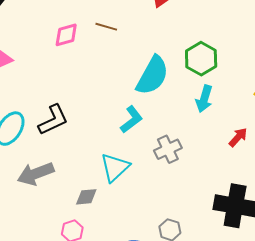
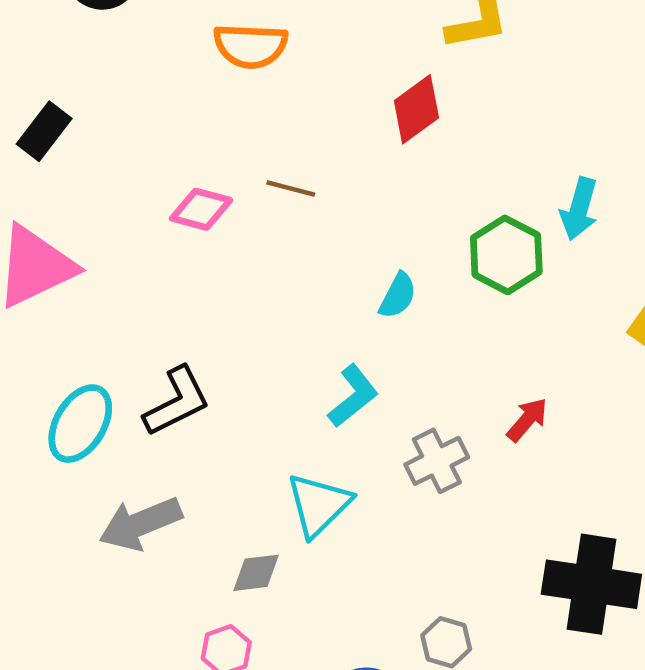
pink diamond: (66, 35) -> (201, 209), turned 32
cyan semicircle: (152, 75) -> (398, 296), size x0.5
cyan arrow: (204, 99) -> (579, 209), moved
red arrow: (238, 137) -> (527, 420), moved

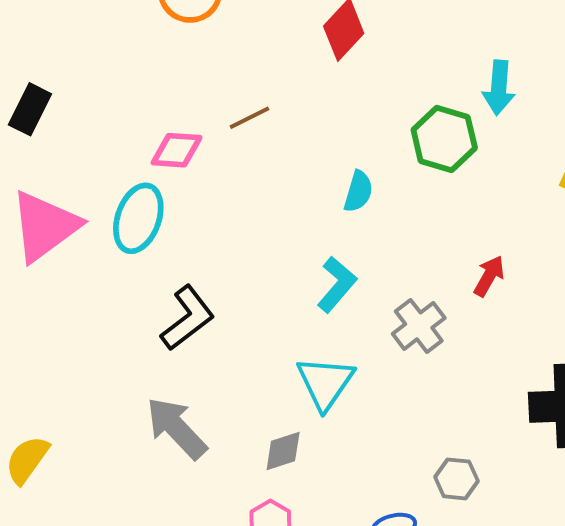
brown line: (291, 189) -> (250, 118), turned -30
cyan ellipse: (80, 424) -> (138, 218), moved
gray arrow: (140, 524) -> (176, 428), turned 80

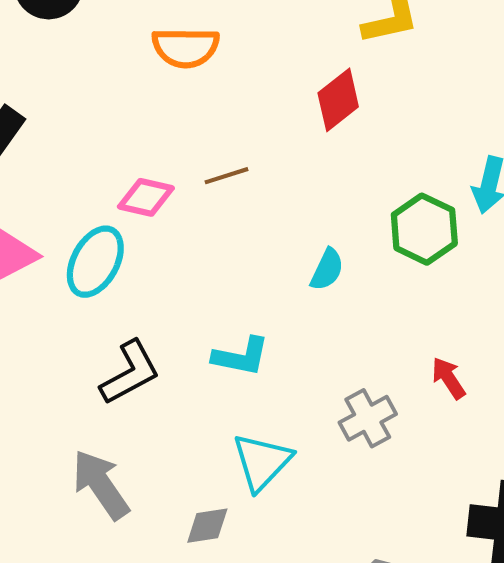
red arrow: (489, 276) -> (449, 378), turned -72
cyan L-shape: (337, 284) -> (241, 356), moved, turned 52

